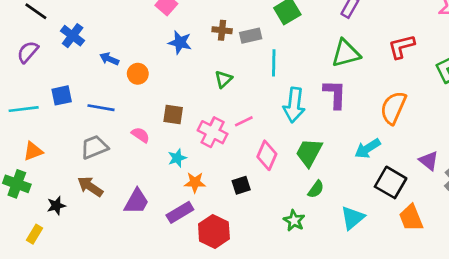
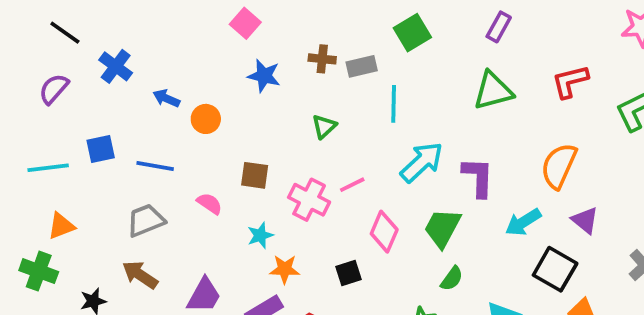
purple L-shape: (335, 94) -> (478, 177), moved
cyan arrow: (294, 105) -> (422, 162), turned -140
purple triangle: (429, 161) -> (585, 220), moved

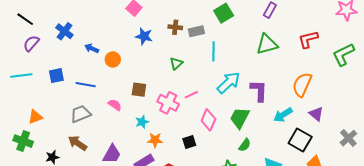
black line: (65, 33) -> (25, 19), moved
cyan line: (48, 168) -> (21, 76), moved

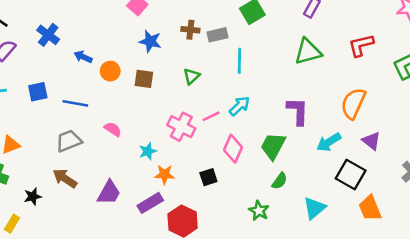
cyan arrow: (229, 83) -> (239, 106), moved, size x0.7
brown square: (139, 90) -> (144, 79), moved

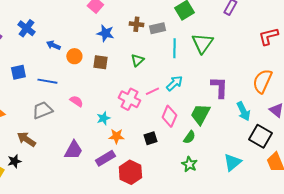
green triangle: (308, 52) -> (202, 43), moved, turned -40
cyan arrow: (329, 142) -> (243, 111), turned -84
brown arrow: (65, 178) -> (26, 139), moved
green semicircle: (280, 181) -> (189, 137), moved
black star: (33, 196) -> (14, 161), moved

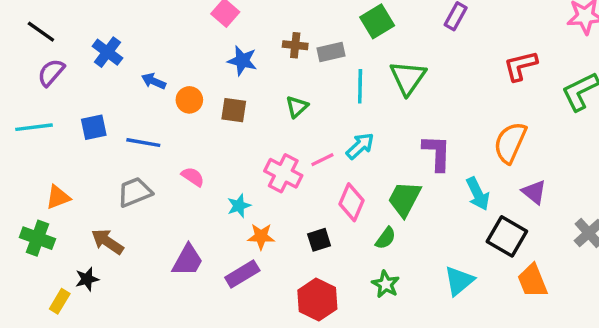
red hexagon: (130, 172) -> (317, 300), moved

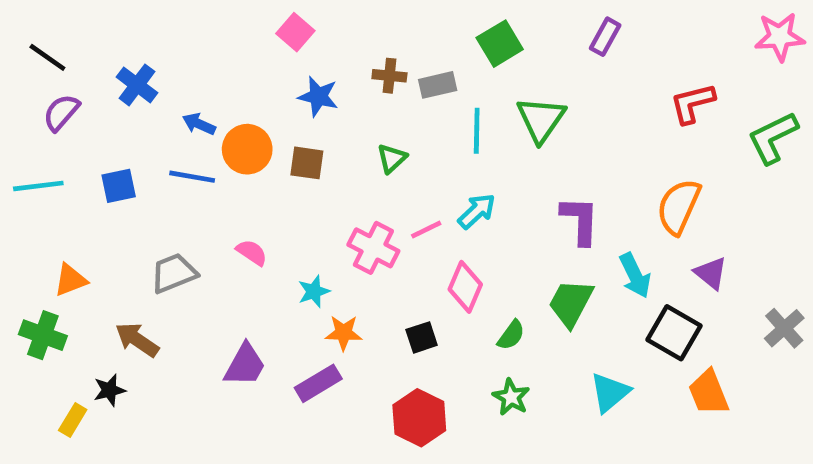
orange circle: (189, 100) -> (247, 149), size x1.4
blue line: (143, 143) -> (192, 177), moved
green trapezoid: (404, 199) -> (571, 303), moved

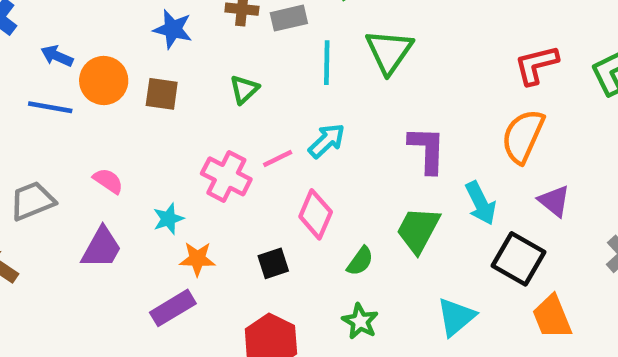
red L-shape: (692, 103) -> (536, 65), moved
purple trapezoid: (245, 365) -> (101, 248), moved

